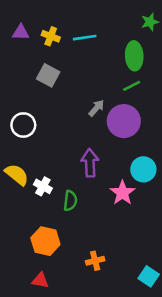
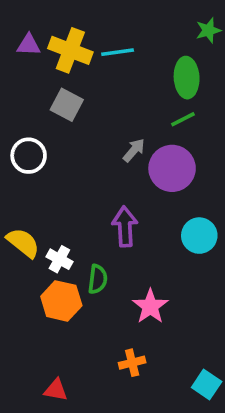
yellow cross: (51, 36) -> (70, 50), size x1.6
white circle: (23, 125) -> (29, 156), moved
pink star: (122, 193) -> (150, 306), moved
orange hexagon: (45, 241) -> (61, 301), moved

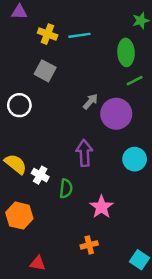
purple triangle: (29, 45) -> (19, 12), moved
yellow cross: (70, 50) -> (48, 34), size x0.7
green line: (183, 119) -> (135, 81), moved
orange hexagon: (61, 301) -> (19, 216), moved

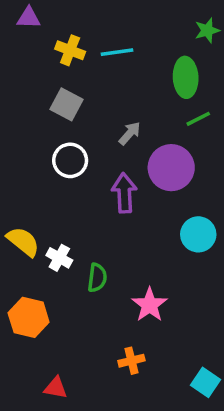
gray arrow: (90, 101) -> (130, 133), moved
white circle: (19, 105) -> (70, 160), moved
purple arrow: (84, 153) -> (124, 193), moved

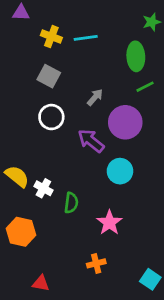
purple arrow: (124, 193) -> (91, 141), turned -48
cyan circle: (198, 234) -> (120, 171), moved

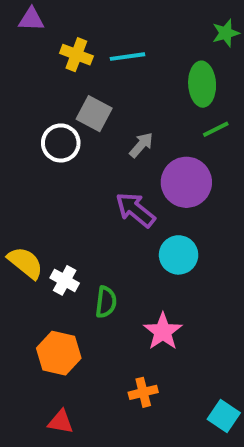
gray square: (49, 76) -> (94, 114), moved
white circle: (51, 117) -> (61, 143), moved
orange hexagon: (21, 232) -> (59, 353), moved

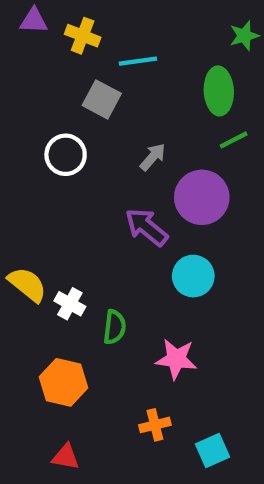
yellow cross: (76, 55) -> (83, 36), moved
gray square: (94, 114) -> (102, 99), moved
pink star: (163, 331) -> (176, 359), turned -30
cyan square: (224, 416) -> (212, 450), moved, turned 32

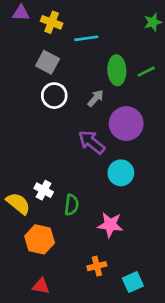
green ellipse: (219, 91) -> (117, 70), moved
gray square: (102, 99) -> (48, 62), moved
green line: (234, 140) -> (146, 72), moved
white circle: (66, 155) -> (54, 96), moved
yellow semicircle: (27, 285) -> (18, 203), moved

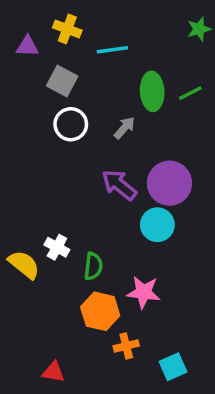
purple triangle: (21, 13) -> (27, 46), moved
purple circle: (126, 124) -> (169, 183), moved
orange hexagon: (40, 239) -> (100, 311), moved

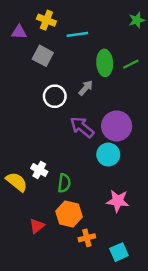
white circle: (71, 124) -> (55, 96), moved
pink star: (144, 292) -> (118, 201), moved
red triangle: (53, 372) -> (37, 226), moved, turned -49

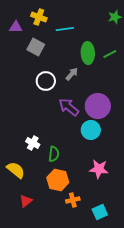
yellow semicircle: (17, 182) -> (16, 170), moved
red triangle: (37, 226) -> (26, 201), moved

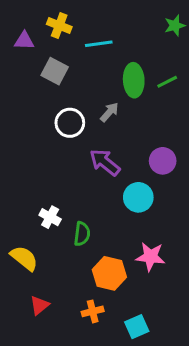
purple circle: (98, 106) -> (163, 161), moved, size x0.7
orange hexagon: (58, 180) -> (109, 273), moved
orange cross: (73, 200) -> (93, 311), moved
cyan square: (100, 212) -> (137, 327), moved

